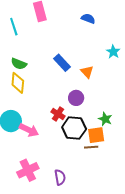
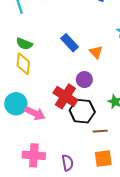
red cross: (58, 114) -> (65, 96), size x1.6
orange square: (96, 135) -> (103, 159), moved
pink cross: (28, 170) -> (34, 155), turned 30

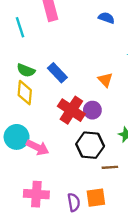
blue rectangle: (70, 43) -> (57, 73), moved
red cross: (65, 96) -> (71, 110), moved
orange square: (103, 159) -> (96, 198), moved

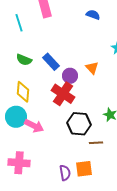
yellow diamond: (25, 93) -> (23, 92), moved
purple circle: (92, 110) -> (70, 76), moved
pink cross: (36, 194) -> (19, 163), moved

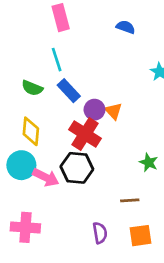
cyan line: (19, 23) -> (57, 60), moved
orange triangle: (92, 68) -> (113, 111), moved
black hexagon: (79, 124) -> (77, 168), moved
orange square: (84, 169) -> (141, 236), moved
purple semicircle: (65, 173) -> (100, 233), moved

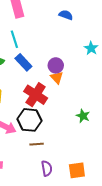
purple circle: (94, 110) -> (56, 65), moved
brown line: (130, 200) -> (37, 144), moved

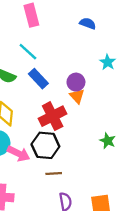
cyan line: (14, 39) -> (28, 52), turned -30
cyan star: (91, 48) -> (108, 62), moved
red cross: (36, 95) -> (53, 116), turned 30

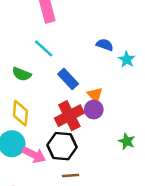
blue semicircle: (88, 23) -> (105, 45), moved
blue rectangle: (38, 79) -> (68, 79), moved
purple circle: (76, 82) -> (94, 110), moved

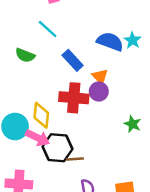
blue semicircle: (105, 45) -> (110, 42), moved, size x1.5
yellow diamond: (20, 113) -> (41, 115), moved
red cross: (69, 116) -> (74, 98), turned 32
black hexagon: (62, 146) -> (58, 148), moved

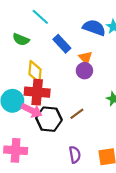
red cross: (74, 98) -> (37, 92), moved
yellow diamond: (41, 115) -> (35, 72), moved
brown line: (75, 159) -> (77, 114), moved, turned -32

